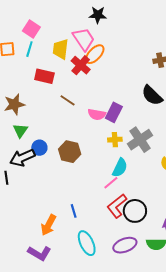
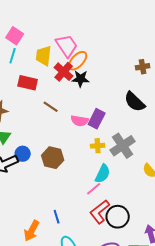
black star: (98, 15) -> (81, 79), moved

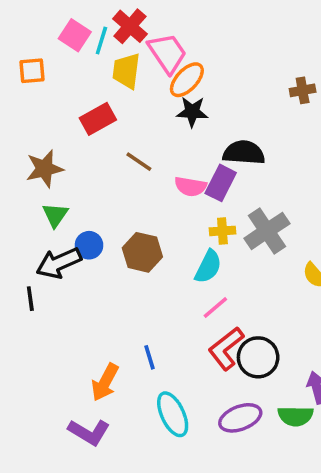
cyan line: (13, 56) -> (101, 41), moved
red cross: (64, 72) -> (130, 26), moved
red rectangle: (28, 83) -> (98, 119), turned -42
black semicircle: (135, 102) -> (244, 153), moved, turned 140
cyan semicircle: (103, 174) -> (208, 267), moved

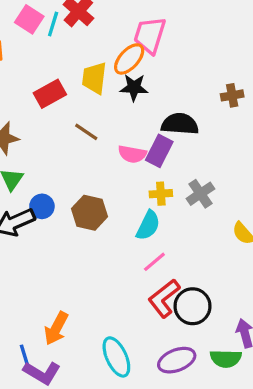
pink trapezoid: (167, 53) -> (150, 35), moved, turned -129
yellow trapezoid: (126, 71) -> (94, 78), moved
brown cross: (303, 90) -> (232, 95), moved
gray cross: (267, 231) -> (200, 194), size x0.7
blue line: (150, 357) -> (24, 355), moved

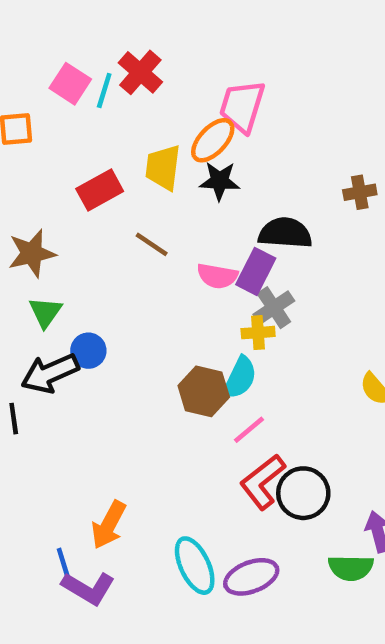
gray cross: (200, 194) -> (274, 308), moved
brown hexagon: (89, 213) -> (204, 391), moved
purple ellipse: (177, 360) -> (251, 577), moved

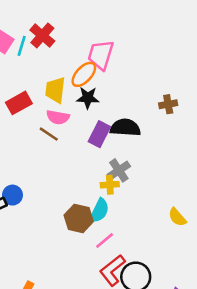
purple rectangle: (256, 271) -> (99, 134), moved
pink semicircle: (217, 276) -> (58, 117), moved

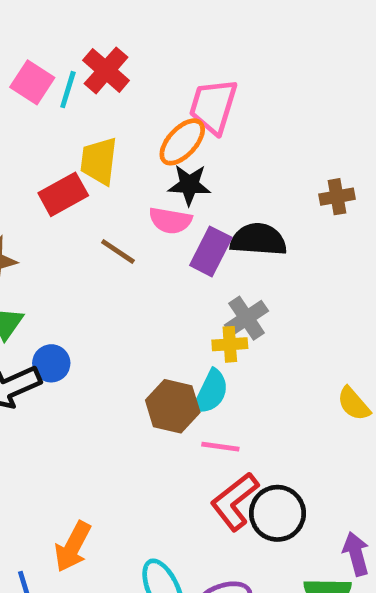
yellow trapezoid: (55, 90) -> (99, 161), moved
pink semicircle: (58, 117) -> (170, 220), moved
pink line: (105, 240) -> (220, 447), turned 48

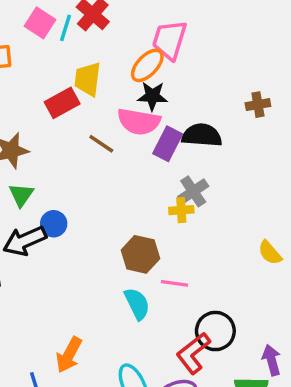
pink semicircle: (170, 220) -> (139, 122), size x1.4
cyan semicircle: (211, 392) -> (137, 304), moved, turned -52
red L-shape: (235, 501) -> (193, 353), moved

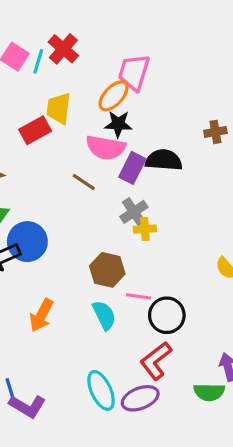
brown line: (101, 144) -> (84, 182), moved
gray cross: (193, 191) -> (134, 212), moved
blue circle: (54, 224) -> (27, 242), size x1.6
black circle: (215, 331) -> (167, 315), moved
orange arrow: (69, 355) -> (41, 315), moved

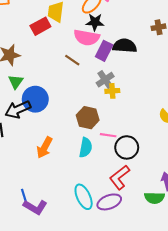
cyan semicircle: (104, 315) -> (86, 147), turned 36

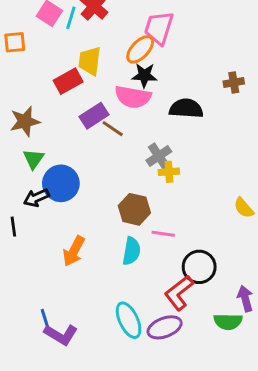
purple rectangle: (104, 51) -> (94, 116), moved, turned 30
black arrow: (18, 109) -> (36, 198), size x0.7
black circle: (127, 147) -> (199, 267), moved

